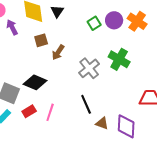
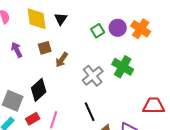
purple arrow: (12, 27) -> (17, 50), moved
black diamond: (35, 82) -> (39, 90), turned -65

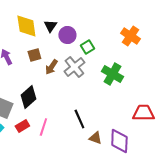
purple circle: (118, 28) -> (67, 35), moved
green square: (98, 31) -> (87, 47), moved
gray cross: (93, 76) -> (74, 67), moved

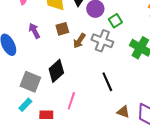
gray cross: (74, 67) -> (102, 41), turned -30
black line: (79, 119) -> (107, 82), moved
red rectangle: (22, 126) -> (46, 115), moved, turned 32

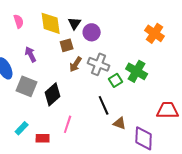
green square: (115, 21) -> (116, 80), moved
brown square: (62, 29) -> (67, 45), moved
gray square: (30, 82) -> (27, 86), moved
brown triangle: (123, 112) -> (120, 123), moved

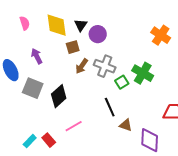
pink line: (68, 124) -> (74, 126), turned 42
cyan rectangle: (22, 128) -> (30, 141), moved
red rectangle: (43, 138) -> (49, 140), turned 48

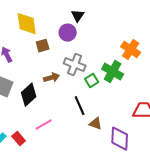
black triangle: (81, 25) -> (78, 16), moved
orange cross: (161, 35) -> (131, 50), moved
brown arrow: (82, 66) -> (52, 78), moved, turned -140

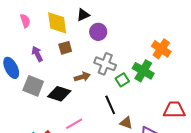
black triangle: (78, 16) -> (83, 15), moved, turned 32
brown square: (43, 46) -> (65, 48), moved
black diamond: (29, 95) -> (59, 94), turned 60

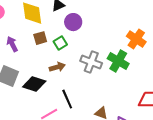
gray cross: (105, 64) -> (91, 62), moved
green square: (122, 80) -> (60, 43), moved
black line: (110, 105) -> (67, 99), moved

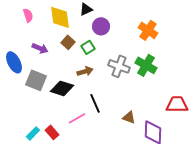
brown square: (40, 38) -> (68, 42), turned -32
orange cross: (136, 39) -> (148, 30), moved
purple arrow: (12, 44) -> (40, 48), turned 140

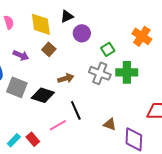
orange cross: (148, 30) -> (142, 36), moved
green square: (88, 47) -> (108, 49), moved
green cross: (146, 65) -> (127, 72), turned -30

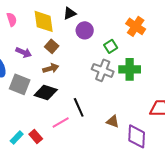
orange cross: (142, 36) -> (136, 26), moved
brown arrow: (66, 78) -> (51, 68), moved

